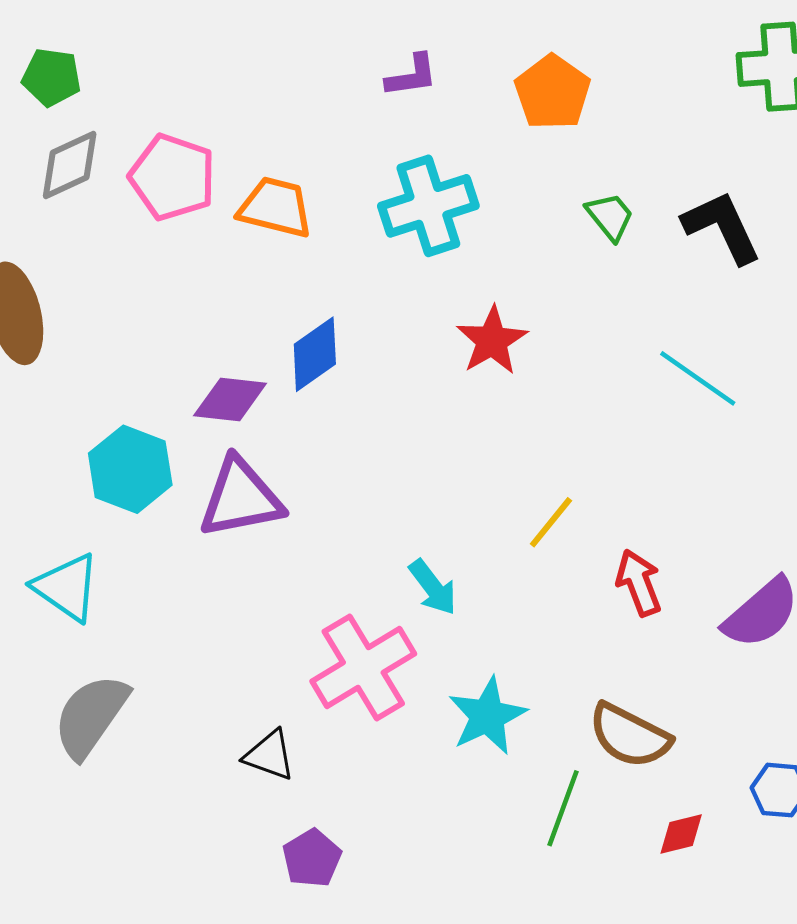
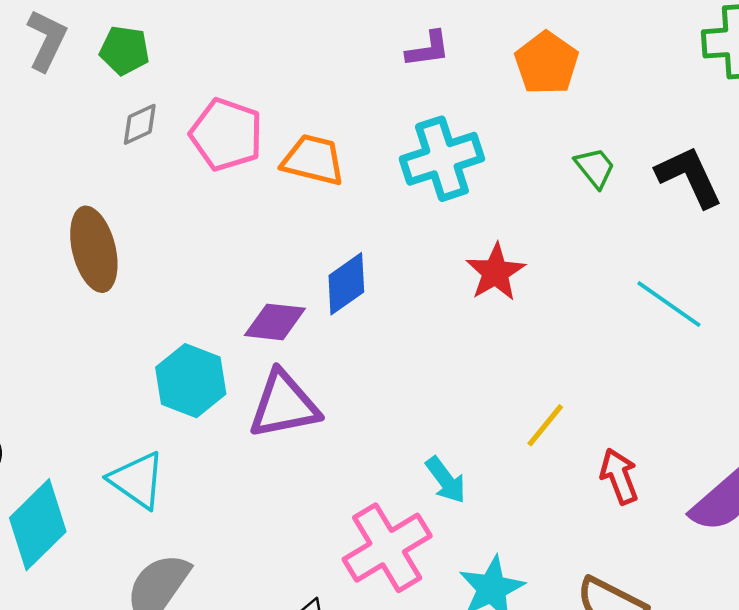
gray diamond: (70, 165) -> (140, 124), size x0.7

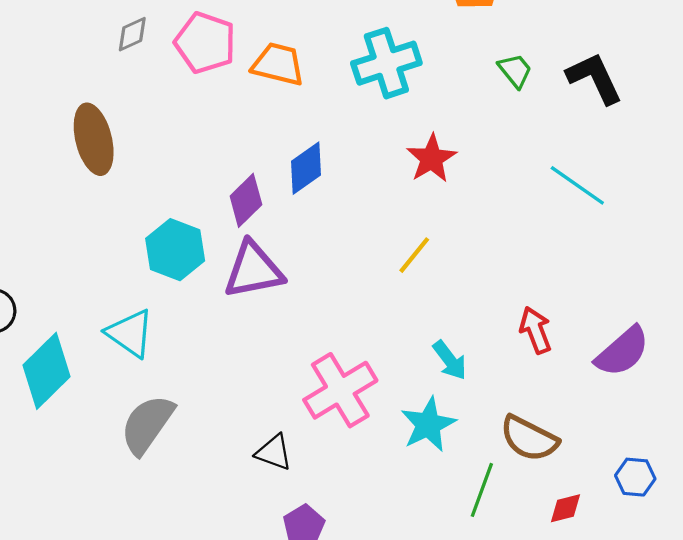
purple diamond: (275, 322) -> (246, 200), turned -51
yellow line: (545, 425) -> (414, 255), moved
cyan arrow: (446, 480) -> (450, 360), moved

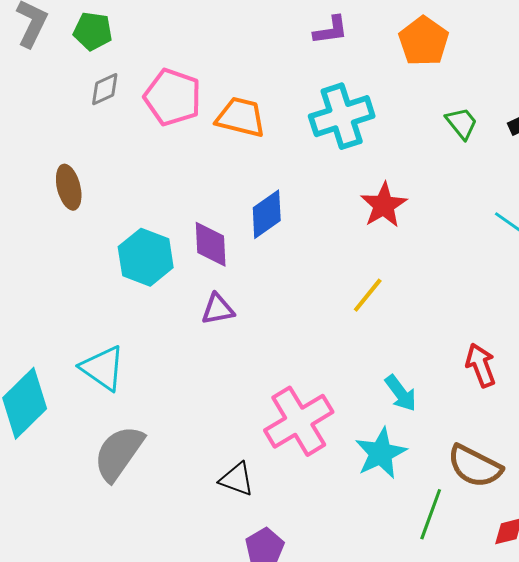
brown ellipse: (94, 139) -> (69, 187), size x0.7
purple diamond: (246, 200) -> (211, 244), turned -48
cyan hexagon: (175, 250) -> (146, 257), moved
purple triangle: (253, 270) -> (218, 309), size x0.6

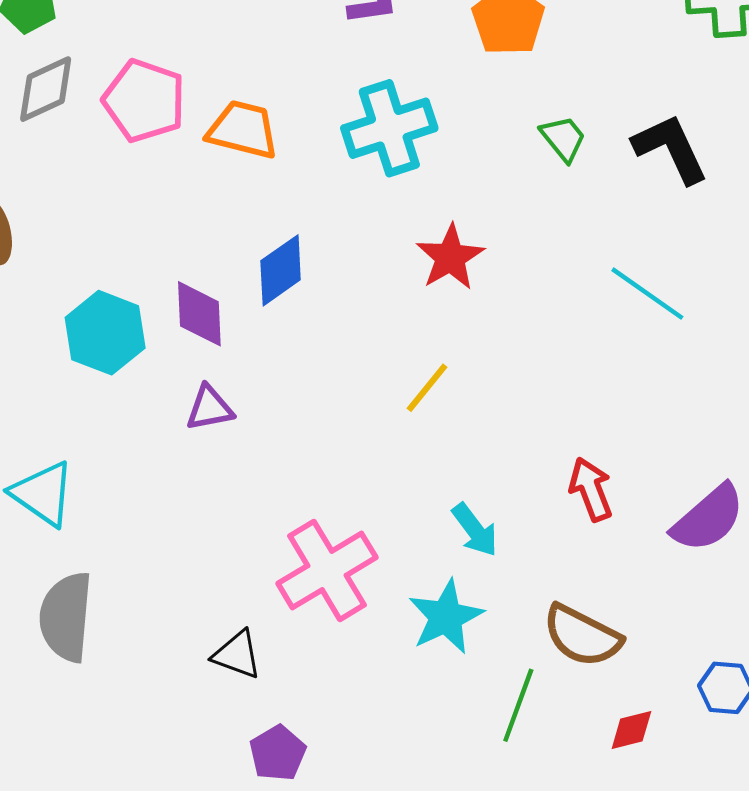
gray diamond: (105, 89) -> (46, 89), size x1.4
gray semicircle: (119, 453) -> (66, 617), turned -30

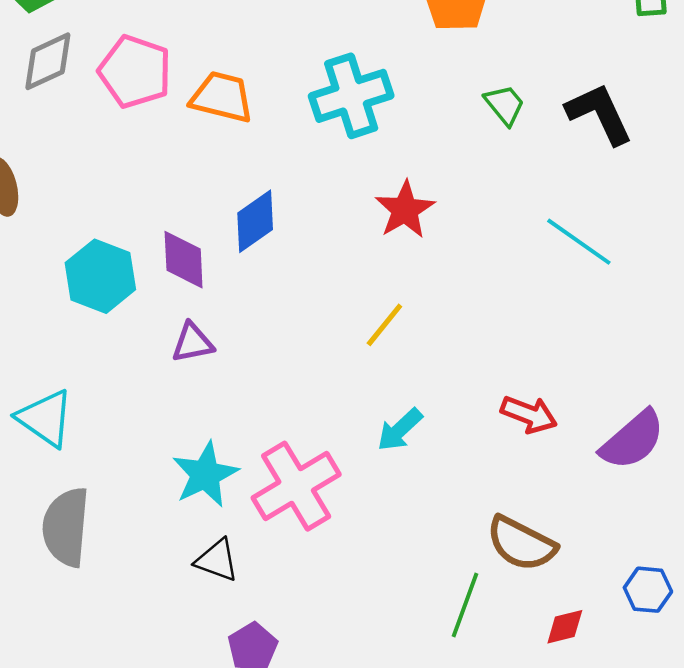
red arrow: (591, 489) -> (529, 414), turned 132
cyan arrow: (475, 530) -> (400, 430), moved, turned 84
cyan star: (446, 617) -> (205, 475), moved

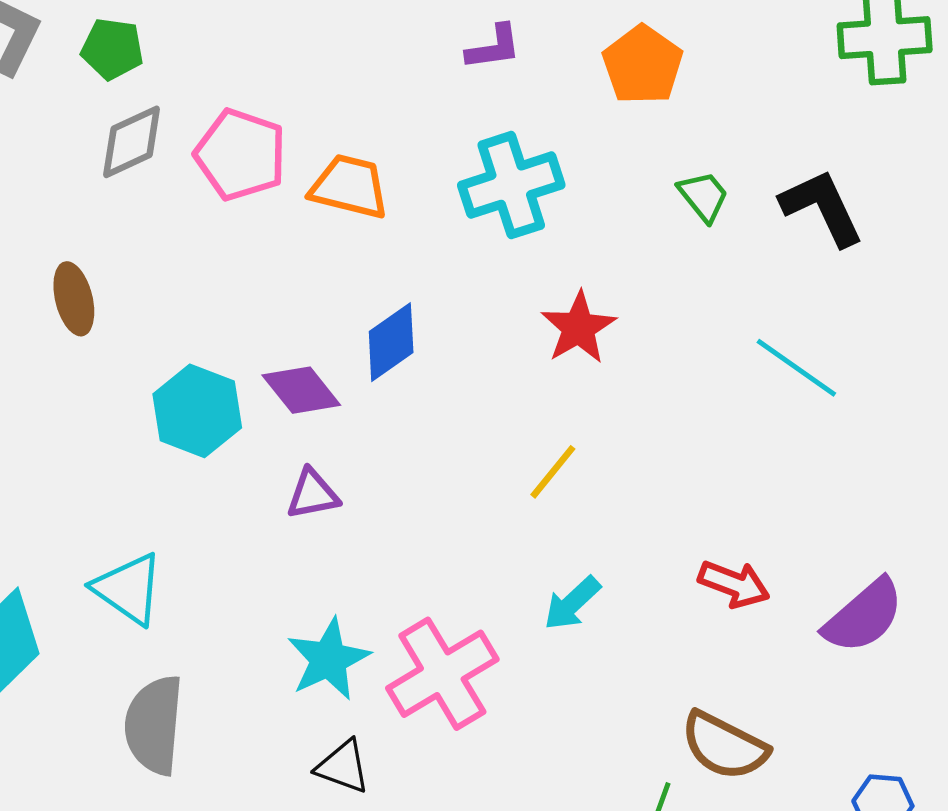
purple diamond: (184, 260) -> (301, 390), turned -36

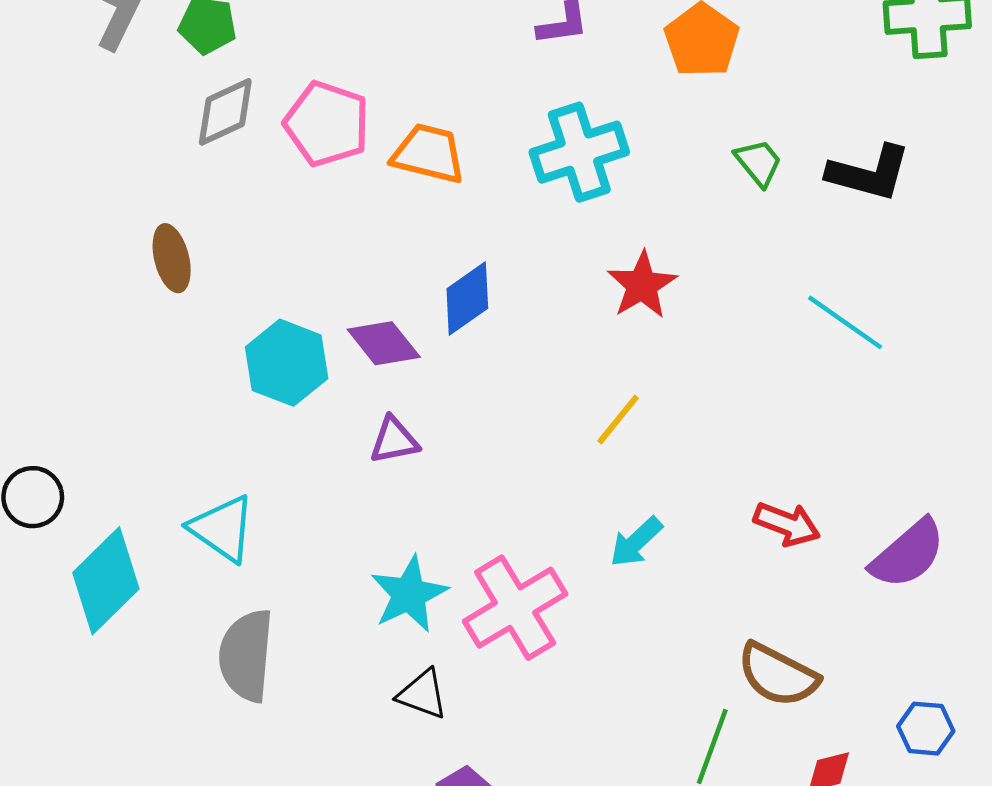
black L-shape: (822, 207) -> (869, 173), turned 130

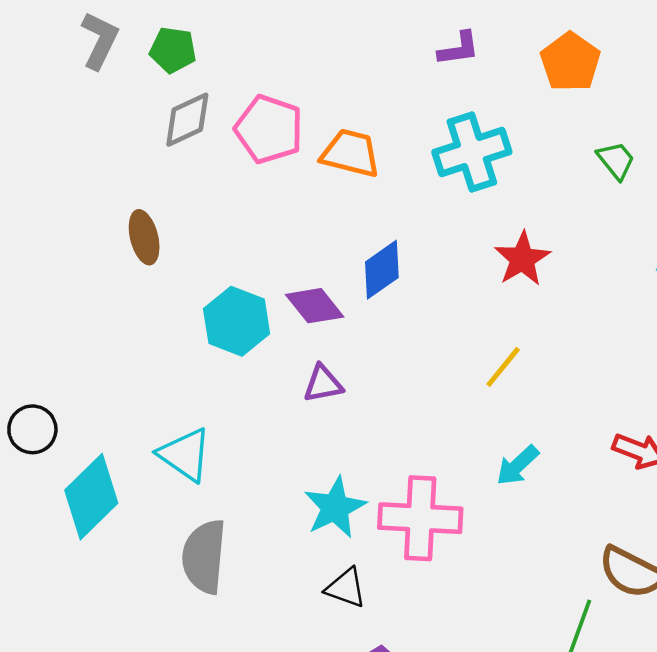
pink cross: (515, 608) -> (420, 518), turned 34

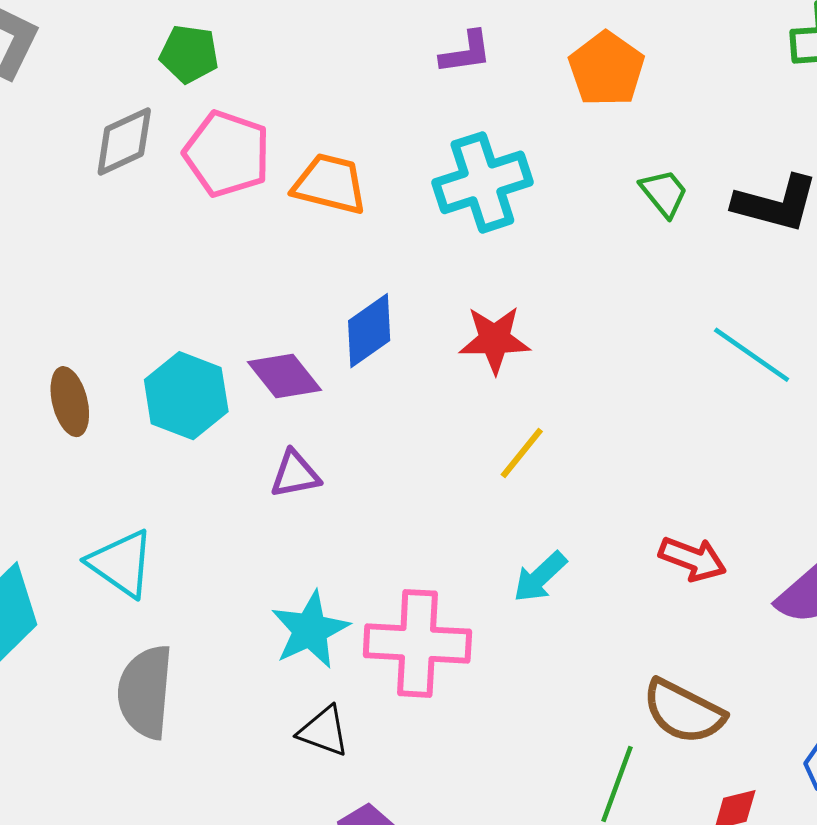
green pentagon: (173, 50) -> (189, 54), moved
brown ellipse: (144, 237) -> (70, 402), moved
red star: (522, 259) -> (495, 340), moved, turned 30

